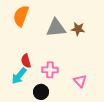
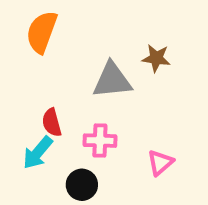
gray triangle: (56, 28) -> (112, 80), moved
pink triangle: (80, 81) -> (160, 163), turned 32

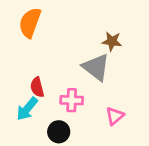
gray triangle: (112, 80) -> (96, 67), moved, turned 44

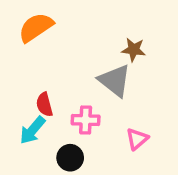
orange semicircle: (30, 23) -> (36, 27), turned 36

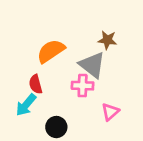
orange semicircle: (36, 27) -> (51, 51), moved
pink cross: (86, 120) -> (83, 86), moved

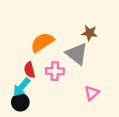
pink cross: (83, 86) -> (55, 71), moved
black circle: (56, 127) -> (20, 102), moved

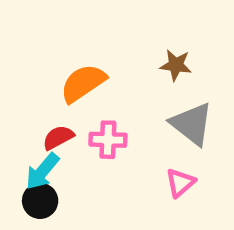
gray triangle: (77, 54) -> (192, 124), moved
red semicircle: (30, 70) -> (58, 137), turned 77

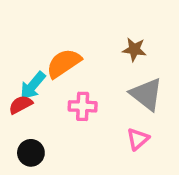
red semicircle: (58, 137) -> (21, 105), moved
cyan arrow: (42, 171) -> (33, 86), moved

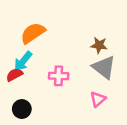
brown star: (134, 49) -> (99, 45), moved
orange semicircle: (64, 63) -> (33, 33), moved

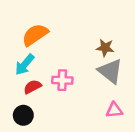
red semicircle: (14, 75) -> (32, 87), moved
pink triangle: (98, 99) -> (114, 110), moved, turned 35

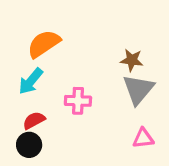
gray triangle: (110, 71) -> (138, 89), turned 32
red semicircle: (32, 87) -> (34, 120), moved

